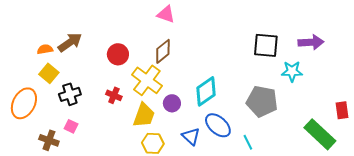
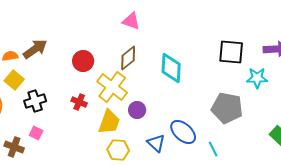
cyan diamond: (206, 91) -> (171, 68), moved, turned -52

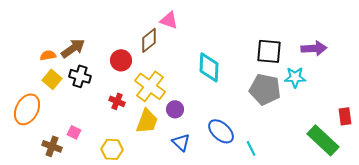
brown diamond: (128, 58) -> (149, 40), moved
black cross: (35, 101) -> (80, 76), moved, turned 35
gray pentagon: (227, 108) -> (265, 89), moved
blue triangle: (156, 143) -> (181, 142), moved
yellow hexagon: (118, 150) -> (112, 149), moved

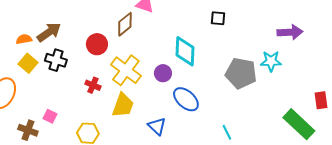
black square: (269, 51) -> (218, 18), moved, size x0.6
purple circle: (175, 109) -> (163, 73), moved
blue ellipse: (221, 131) -> (186, 99), moved

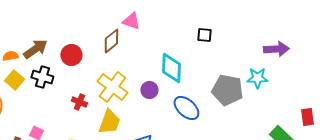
red circle: (97, 44) -> (71, 55), moved
blue ellipse: (186, 99) -> (186, 108), moved

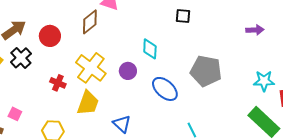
purple arrow: (276, 49) -> (255, 30), size x0.7
cyan diamond: (171, 68) -> (150, 49), size x0.7
black cross: (42, 77) -> (21, 58), turned 30
cyan star: (257, 78) -> (264, 81), moved

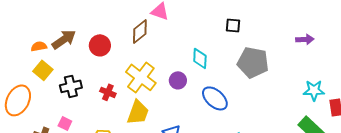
black cross: (21, 58) -> (71, 86), moved, turned 30
gray pentagon: (206, 71) -> (253, 62), moved

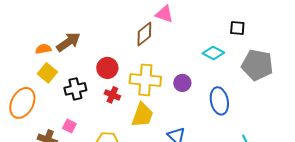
red circle: (100, 45) -> (107, 68), moved
cyan diamond: (200, 58) -> (213, 53), moved, turned -65
yellow cross: (141, 77) -> (145, 80), turned -32
blue ellipse: (215, 98) -> (219, 101), turned 36

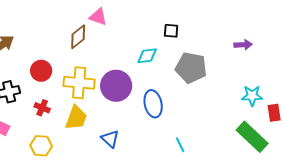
cyan diamond: (213, 53) -> (147, 56), turned -35
purple circle: (182, 83) -> (116, 86), size x1.8
red cross: (112, 95) -> (42, 108), moved

